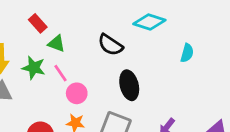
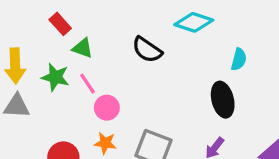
black ellipse: (129, 85) -> (223, 100), moved

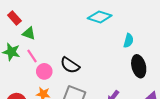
black semicircle: (147, 50) -> (70, 65), moved
black ellipse: (223, 100) -> (139, 66), moved

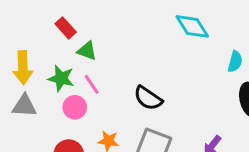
cyan diamond: (100, 17) -> (192, 26), turned 40
pink circle: (44, 71) -> (75, 107), moved

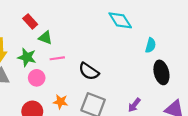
pink line: (92, 84) -> (57, 58), moved, turned -64

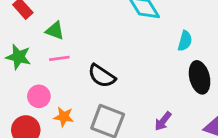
green triangle: (45, 38) -> (55, 31), moved
pink circle: (37, 78) -> (39, 96), moved

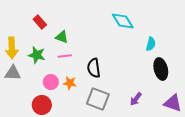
black semicircle: (102, 76) -> (94, 68), turned 48
orange star: (64, 117) -> (70, 83), moved

